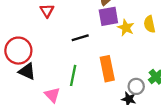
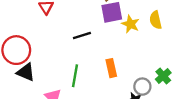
orange rectangle: (107, 69) -> (111, 68), size x0.7

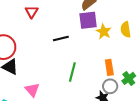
orange rectangle: (111, 68) -> (109, 67), moved
green line: (75, 76) -> (72, 72), moved

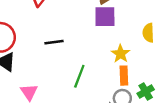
yellow star: (104, 32) -> (121, 54), moved
black line: (61, 38) -> (54, 42), moved

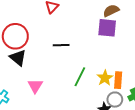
yellow star: (121, 54) -> (105, 78), moved

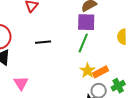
green line: (80, 77) -> (83, 43), moved
orange rectangle: (118, 80) -> (100, 72), turned 63

